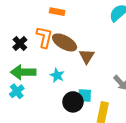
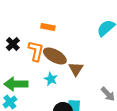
black cross: (20, 44) -> (13, 44), moved
cyan star: (57, 75) -> (51, 79), moved

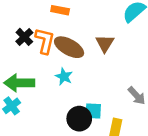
black cross: (13, 44) -> (24, 37), moved
brown triangle: (76, 69) -> (105, 43), moved

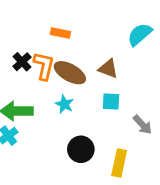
brown triangle: (105, 43) -> (108, 69), turned -42
cyan square: (93, 111) -> (111, 101), moved

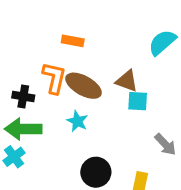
black cross: (22, 62) -> (23, 96), moved, turned -36
cyan square: (111, 101) -> (138, 101), moved

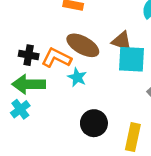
orange L-shape: (54, 78) -> (56, 58), moved, turned -76
cyan square: (138, 101) -> (131, 59), size x1.5

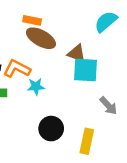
brown ellipse: (83, 45) -> (41, 38), moved
cyan star: (77, 77) -> (36, 87), turned -30

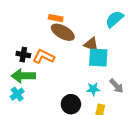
cyan star: (36, 87) -> (93, 89), moved

